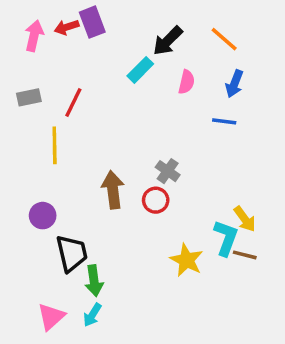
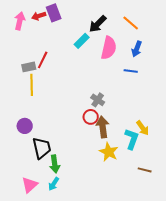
pink semicircle: (186, 82) -> (109, 48), size x1.6
gray rectangle: (29, 97) -> (29, 67), moved
brown arrow: (113, 190) -> (103, 127), moved
brown line: (245, 255) -> (145, 170), moved

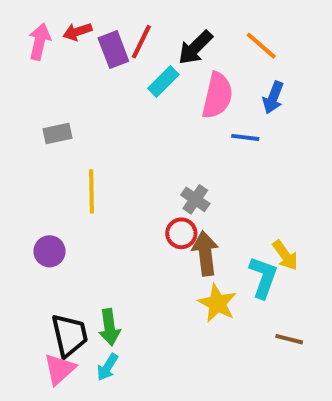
purple rectangle: (54, 13) -> (113, 50), moved
red line: (43, 60) -> (141, 42), moved
blue line: (131, 71) -> (245, 137), moved
yellow line: (32, 85) -> (91, 191), moved
black trapezoid: (42, 148) -> (69, 335), moved

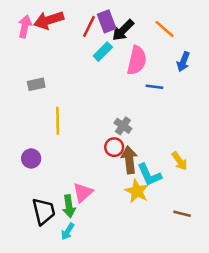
red arrow: (77, 32) -> (49, 20), size x1.6
purple rectangle: (113, 50) -> (107, 21), moved
blue arrow: (273, 97) -> (183, 62), moved
cyan L-shape: (263, 277) -> (149, 175), moved, turned 136
pink triangle: (59, 369) -> (83, 192), moved

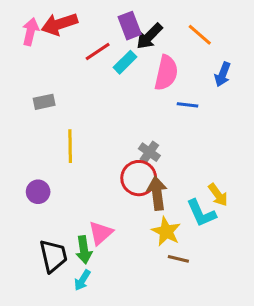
red line: (89, 26) -> (98, 51), moved, turned 30
red circle: (114, 147) -> (139, 178), size x1.5
cyan L-shape: (149, 175) -> (201, 213), moved
brown line: (182, 214) -> (178, 259), moved

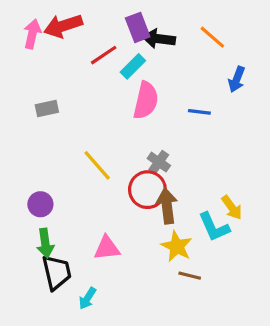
black arrow: (149, 36) -> (159, 39), turned 52
pink semicircle: (166, 73) -> (146, 100), moved
yellow line: (70, 146) -> (97, 165), moved, turned -40
pink triangle: (101, 233) -> (107, 248), turned 36
green arrow: (84, 250) -> (45, 243), moved

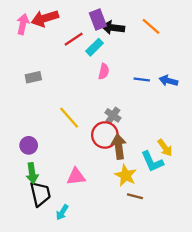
blue arrow: (237, 79) -> (168, 81), moved, turned 84
pink semicircle: (146, 100) -> (104, 71), size x0.6

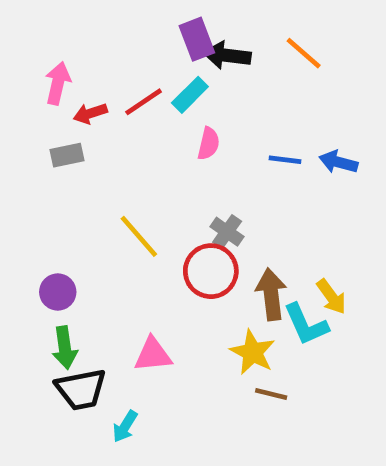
red arrow: (45, 18) -> (90, 113), moved, size x0.6
pink arrow: (23, 24) -> (58, 83), moved
red line: (74, 39) -> (144, 102), moved
brown arrow: (119, 147) -> (271, 294), moved
black trapezoid: (40, 194) -> (81, 389), turned 92

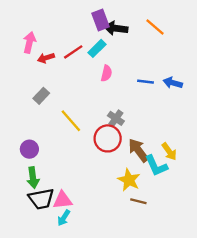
gray rectangle: (67, 155) -> (41, 96), moved, turned -35
brown arrow: (271, 294) -> (138, 150), turned -30
pink triangle: (153, 355) -> (63, 200), moved

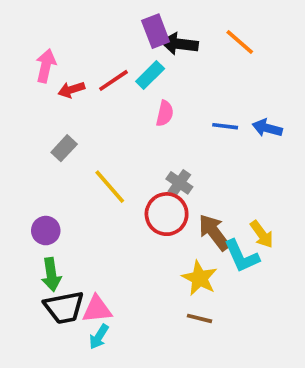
brown line: (138, 201) -> (199, 318), moved

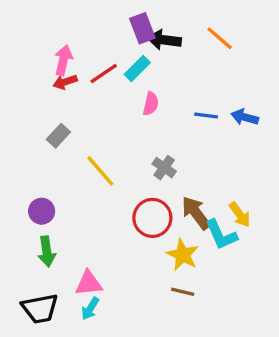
pink arrow: (46, 66) -> (63, 60), moved
red circle: (167, 214) -> (152, 218), moved
black trapezoid: (64, 307) -> (40, 309), moved

